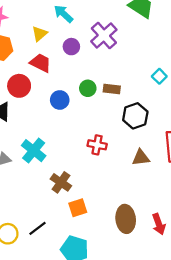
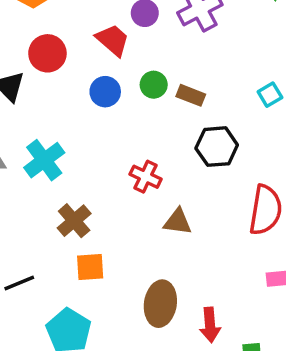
red trapezoid: (41, 63) -> (113, 40), moved
brown triangle: (141, 158) -> (178, 222), moved

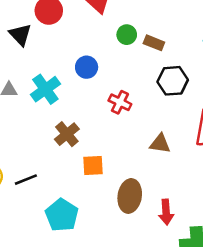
blue circle: (105, 92) -> (87, 67), moved
brown triangle: (178, 222) -> (160, 144), moved
orange square: (90, 267) -> (93, 166), moved

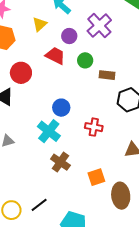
green circle: (127, 35) -> (85, 60), moved
cyan cross: (45, 89) -> (49, 131), moved
orange square: (93, 166) -> (96, 177), moved

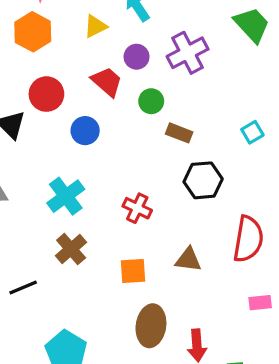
blue circle: (61, 108) -> (85, 131), moved
orange square: (96, 177) -> (133, 271), moved
black line: (39, 205) -> (23, 288), moved

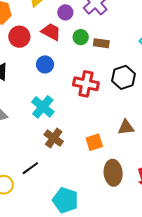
red circle: (46, 94) -> (19, 37), moved
brown rectangle: (179, 133) -> (101, 43), moved
red cross: (137, 208) -> (86, 84), moved, size x1.4

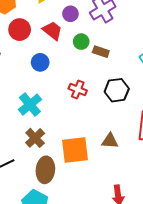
red cross: (86, 84) -> (78, 90), size x0.7
orange square: (94, 142) -> (75, 150), size x1.6
brown ellipse: (113, 173) -> (45, 170), moved

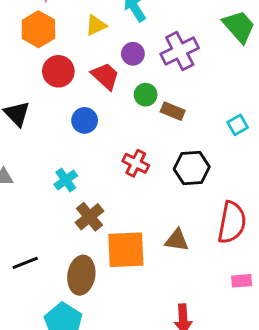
cyan cross: (30, 105) -> (66, 180), size x0.7
brown cross: (35, 138) -> (90, 217), moved

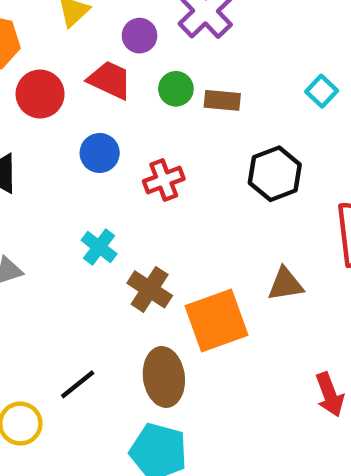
red cross: (136, 163) -> (164, 180), moved, turned -30

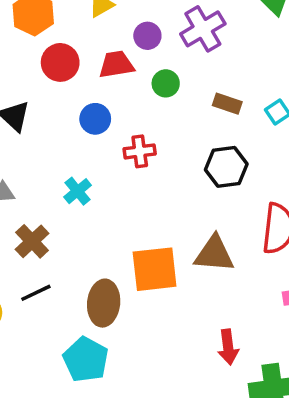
red trapezoid: (110, 80) -> (116, 64), turned -48
brown rectangle: (222, 100) -> (227, 104), moved
brown triangle: (285, 284) -> (214, 254), size x1.4
brown cross: (150, 289) -> (32, 241), moved

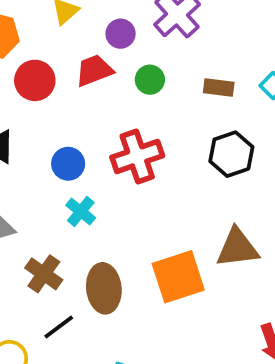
blue circle: (95, 119) -> (68, 164), moved
red cross: (140, 151) -> (137, 156), size x1.5
brown ellipse: (104, 303) -> (104, 288), moved

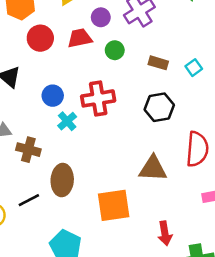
cyan cross: (81, 211) -> (67, 121), moved
brown cross: (44, 274) -> (28, 150), moved, turned -30
orange square: (178, 277) -> (114, 205), moved

